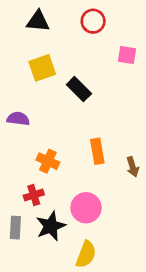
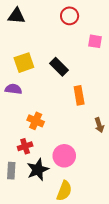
black triangle: (38, 21) -> (17, 16), moved
yellow square: (42, 68) -> (24, 63), moved
orange rectangle: (97, 151) -> (79, 95), moved

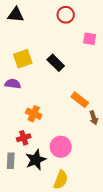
orange rectangle: (79, 95) -> (80, 100), moved, turned -42

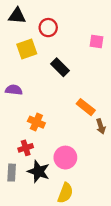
red circle: (66, 15) -> (48, 28), moved
yellow square: (23, 59) -> (27, 49), moved
black star: (36, 160) -> (39, 171), turned -30

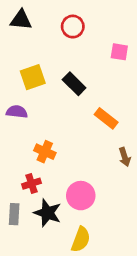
red circle: (48, 28) -> (73, 27), moved
yellow square: (27, 49) -> (33, 77), moved
orange rectangle: (86, 107) -> (106, 118), moved

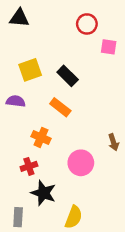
red circle: (73, 27) -> (87, 24), moved
orange rectangle: (106, 118) -> (60, 107), moved
pink circle: (81, 196) -> (81, 163), moved
gray rectangle: (14, 214) -> (18, 217), moved

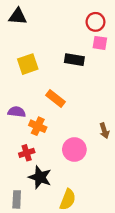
red circle: (87, 24) -> (95, 22), moved
black rectangle: (68, 76) -> (74, 60), moved, turned -36
purple semicircle: (16, 101) -> (17, 112), moved

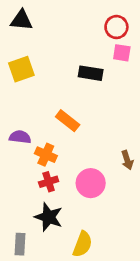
yellow square: (28, 64) -> (21, 69), moved
red cross: (27, 153) -> (49, 182), moved

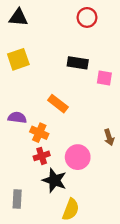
red circle: (116, 27) -> (87, 17), moved
pink square: (122, 53) -> (104, 78), moved
black star: (49, 217) -> (54, 180), moved
gray rectangle: (20, 244) -> (17, 199), moved

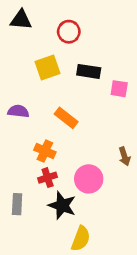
red circle: (87, 17) -> (69, 32), moved
yellow square: (18, 59) -> (48, 67), moved
purple semicircle: (17, 118) -> (18, 111), moved
gray rectangle: (17, 199) -> (17, 204), moved

